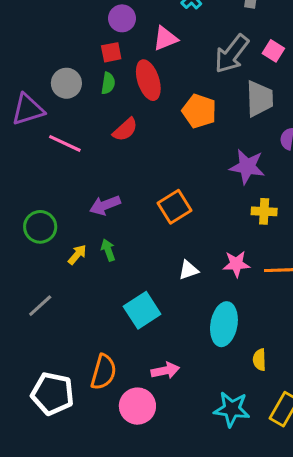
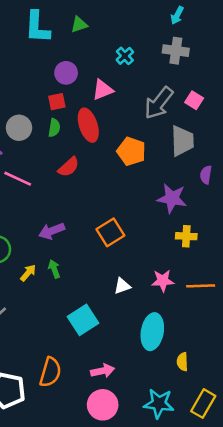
pink circle: (137, 406) -> (103, 405), moved

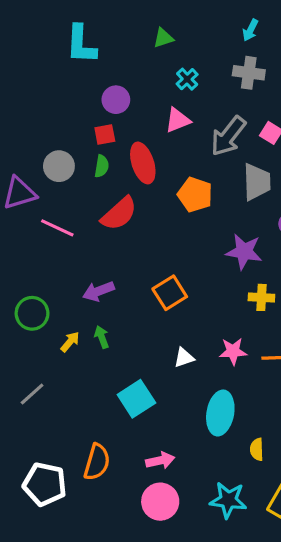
green triangle: (79, 25) -> (163, 38), moved
pink triangle: (103, 90) -> (178, 120), moved
red semicircle: (69, 167) -> (119, 214), size x1.4

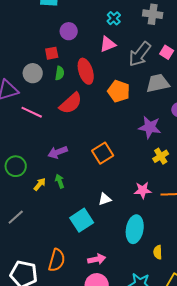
red square: (105, 134) -> (52, 53), moved
gray trapezoid: (257, 182) -> (158, 83), turned -100
yellow cross: (261, 297) -> (161, 156), turned -35
white triangle: (184, 358) -> (105, 199), moved

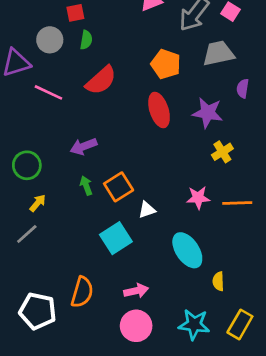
red ellipse: (86, 71) -> (159, 110), moved
orange square: (103, 153) -> (119, 187), moved
yellow arrow: (40, 184) -> (38, 203), moved
cyan ellipse: (135, 229) -> (187, 250), turned -44

